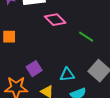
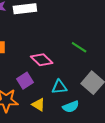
pink diamond: (55, 20) -> (42, 60), moved

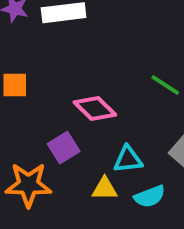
yellow triangle: (38, 105) -> (105, 189), moved, turned -32

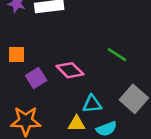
purple square: (64, 148) -> (36, 78), moved

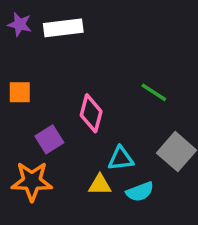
pink diamond: (70, 70) -> (91, 113), turned 60
purple square: (36, 78) -> (49, 139), moved

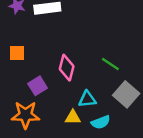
green line: (154, 92) -> (110, 64), moved

